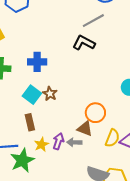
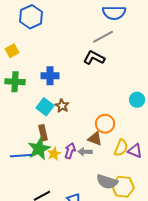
green star: (22, 160) -> (39, 149), moved

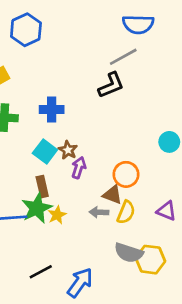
black L-shape: (94, 58) -> (111, 85), turned 130
yellow semicircle: (121, 148) -> (126, 212), moved
purple arrow: (70, 151) -> (79, 168), moved

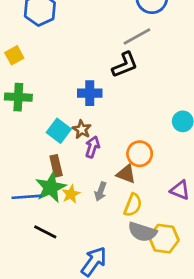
blue cross: (52, 110) -> (90, 93), moved
gray arrow: (99, 212) -> (101, 191), moved, turned -72
yellow semicircle: (126, 212) -> (133, 205), moved
black line: (41, 272) -> (45, 232), moved, turned 55

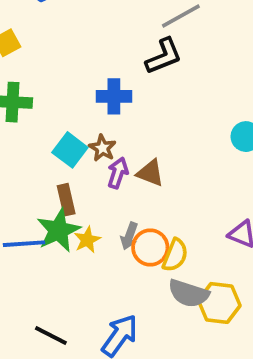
orange circle: (140, 154) -> (150, 247), moved
brown triangle: (126, 174) -> (150, 173), moved
black line: (45, 232) -> (51, 336), moved

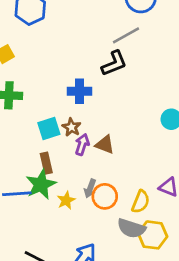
cyan square: (70, 150) -> (49, 129), turned 35
yellow star: (87, 240) -> (66, 200), moved
yellow semicircle: (175, 255) -> (141, 202), moved

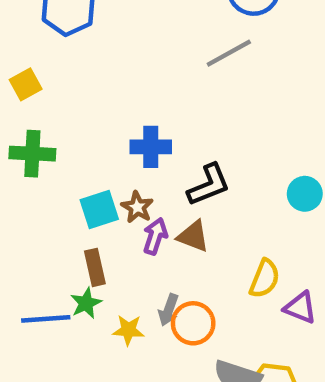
black L-shape: (114, 63) -> (209, 185), moved
green star: (41, 184) -> (86, 303), size x0.6
yellow star: (66, 200) -> (128, 330), turned 30
yellow semicircle: (141, 202) -> (265, 279), moved

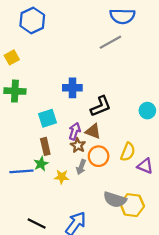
brown star: (137, 207) -> (78, 145), moved
orange circle: (193, 323) -> (99, 156), moved

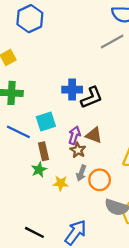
black L-shape: (101, 106) -> (92, 98), moved
orange circle: (99, 156) -> (100, 180), moved
blue line: (21, 171) -> (18, 132), moved, turned 30

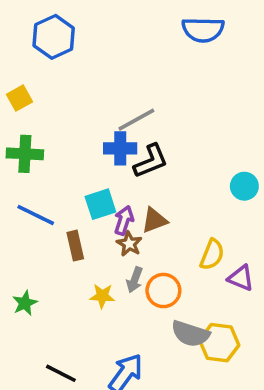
gray line: (112, 42) -> (136, 120), moved
cyan square: (46, 122) -> (100, 204), moved
brown triangle: (94, 135) -> (154, 220), turned -42
green star: (39, 170) -> (25, 303), moved

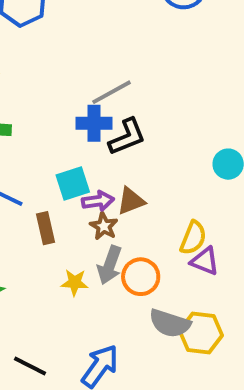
purple arrow: (124, 220) -> (98, 201), turned 64
purple triangle: (241, 278) -> (205, 261), moved
gray arrow: (135, 280) -> (110, 265), size x1.4

